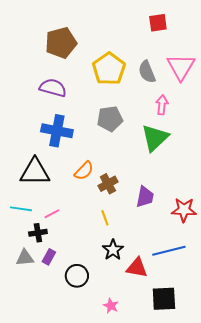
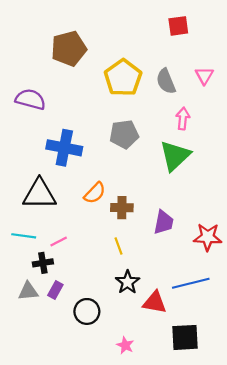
pink triangle: (181, 67) -> (204, 76), size x0.6
purple semicircle: (53, 88) -> (30, 99), moved
brown cross: (108, 184) -> (122, 208), turned 30

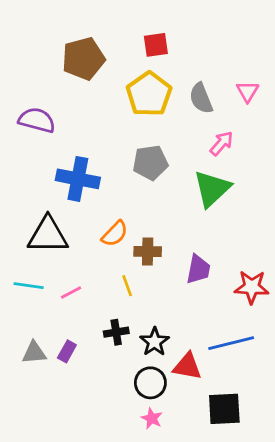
red square: (178, 26) -> (156, 45), moved
pink arrow: (183, 118) -> (222, 143), turned 35
yellow line: (118, 246) -> (127, 286), moved
black cross: (43, 263) -> (116, 332), moved
black circle: (87, 311) -> (150, 383), moved

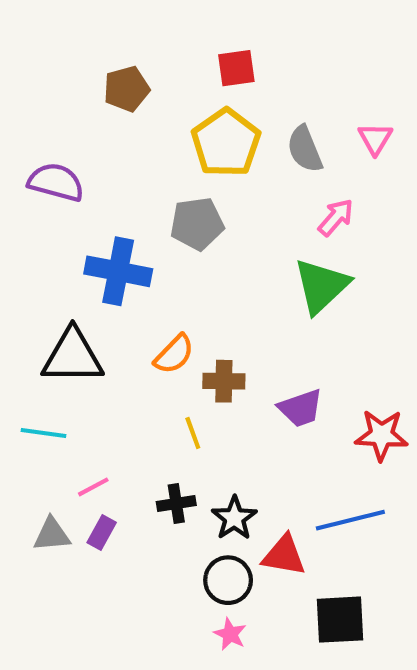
brown pentagon: (83, 59) -> (126, 89), size x0.7
gray pentagon: (150, 163) -> (197, 224), moved
purple trapezoid: (198, 269) -> (301, 408), turned 60
pink line: (71, 293) -> (93, 487), moved

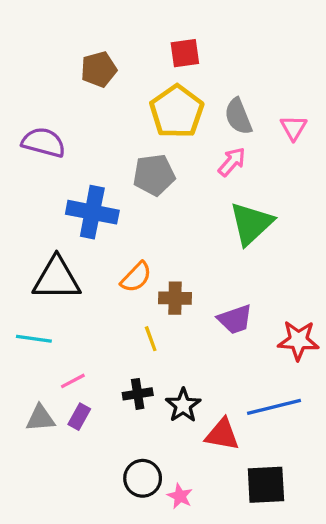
pink triangle: (375, 139) -> (294, 128), moved
pink arrow: (336, 217) -> (232, 162), moved
black circle: (228, 580) -> (143, 478), moved

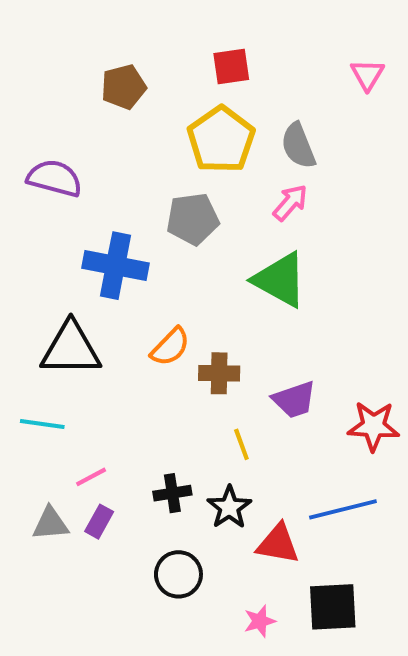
pink triangle: (294, 128) -> (367, 75), moved
green triangle: (251, 224) -> (280, 280), moved, turned -48
yellow line: (151, 339) -> (241, 444), moved
black circle: (143, 478) -> (178, 574), moved
pink star: (180, 496) -> (260, 621), moved, turned 30

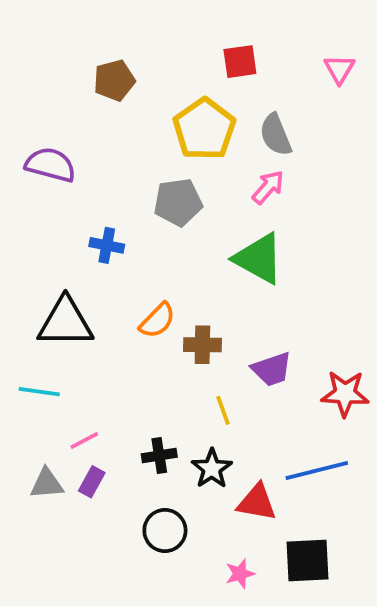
red square: (231, 67) -> (240, 62), moved
blue cross: (115, 266) -> (107, 245), size x0.6

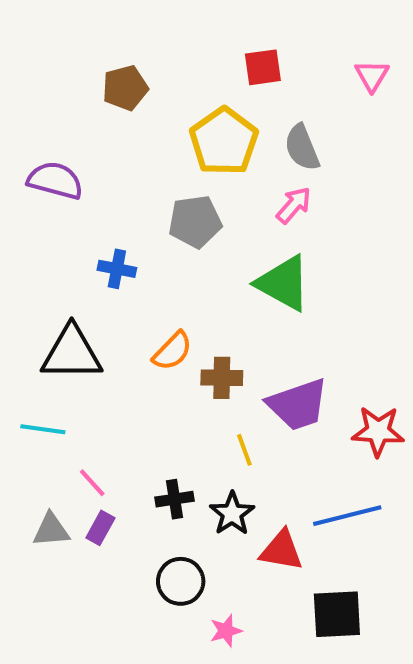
purple trapezoid: (272, 369) -> (298, 405), size x1.4
pink line: (84, 440) -> (92, 483), turned 76
pink star: (240, 574) -> (226, 631), moved

